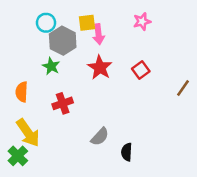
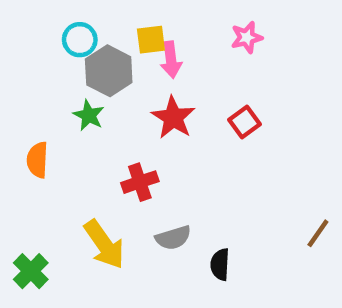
brown line: (183, 88) -> (318, 233), moved
red cross: (63, 103) -> (140, 182), moved
yellow arrow: (28, 133) -> (104, 244), moved
gray semicircle: (100, 137) -> (173, 238), turned 30

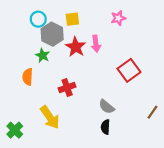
pink arrow: (171, 60) -> (96, 44), moved
red star: (173, 118) -> (76, 47), moved
red square: (244, 122) -> (129, 70), moved, size x1.5
orange semicircle: (37, 160) -> (28, 77), moved
gray semicircle: (173, 238) -> (107, 107), moved, turned 56

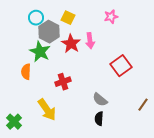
yellow square: (72, 19) -> (68, 18), turned 32
green star: (43, 55) -> (40, 52), size x1.5

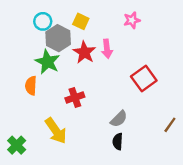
gray semicircle: (100, 100) -> (119, 119), turned -84

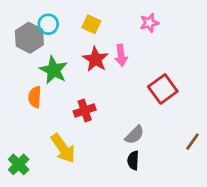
gray hexagon: (58, 38) -> (29, 38), moved

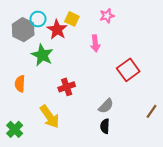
pink star: (149, 23) -> (107, 16), moved
red star: (95, 59) -> (57, 30), moved
orange semicircle: (35, 97) -> (20, 84), moved

